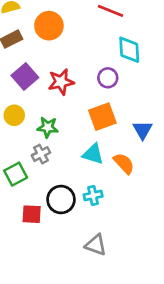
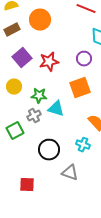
cyan triangle: (93, 154) -> (56, 109), moved
cyan cross: (93, 195) -> (83, 145), moved, turned 32
red square: (32, 214) -> (27, 185), moved
gray triangle: (96, 245) -> (70, 173), moved

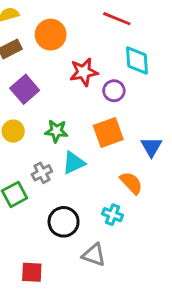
red star: (49, 62) -> (84, 72), moved
green star: (39, 96) -> (56, 131), moved
cyan triangle: (56, 109) -> (74, 163), turned -42

